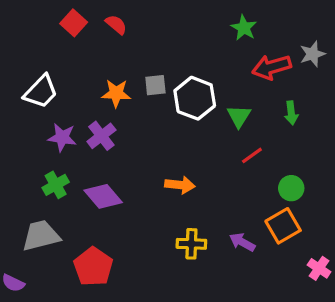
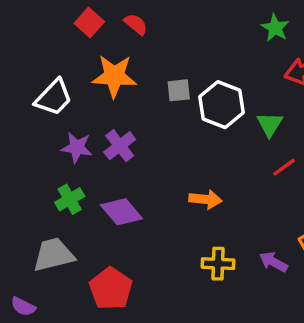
orange star: (116, 93) -> (114, 76), moved, size x1.4

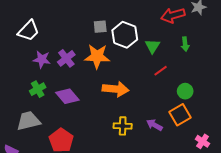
orange star: (114, 76) -> (97, 56), moved
orange arrow: (205, 199) -> (115, 89), size x1.4

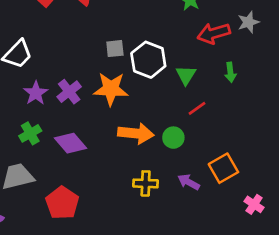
purple star: (42, 59) -> (36, 93), turned 30
green circle: (185, 91) -> (173, 138), moved

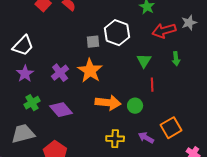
white hexagon: (148, 60) -> (117, 33), moved
orange star: (111, 89) -> (90, 71), turned 30
purple star: (36, 93) -> (25, 74), moved
red line: (197, 108) -> (152, 85), turned -56

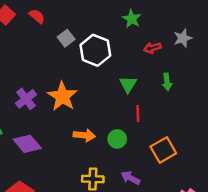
red arrow: (164, 31) -> (152, 48), size x0.6
gray square: (93, 42) -> (66, 38), moved, turned -32
orange arrow: (108, 103) -> (84, 135), size x0.7
orange square: (171, 128) -> (163, 150), moved

